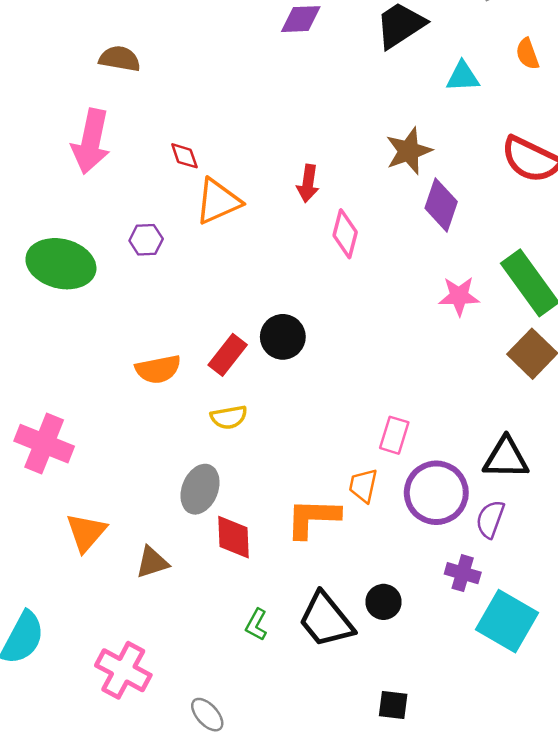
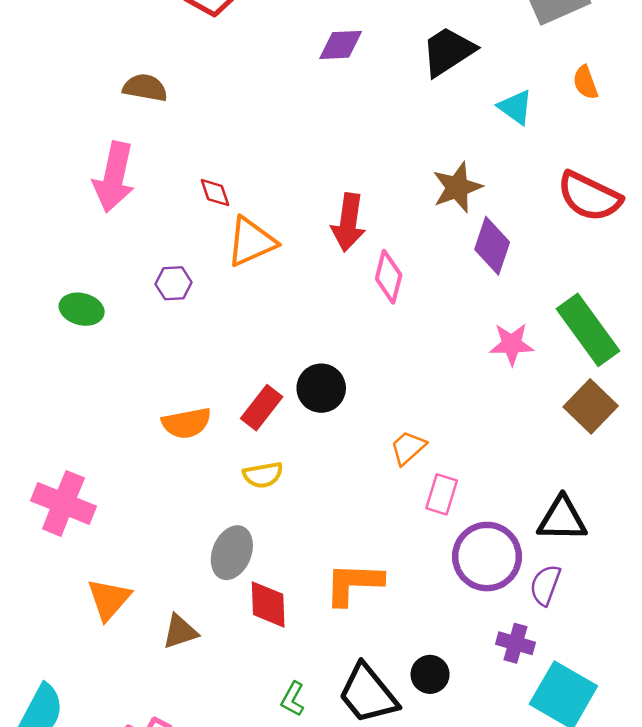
cyan triangle: (463, 77) -> (515, 107), turned 39
red arrow: (308, 183) -> (348, 222), size x1.4
green ellipse: (61, 264) -> (82, 309), size x0.6
orange trapezoid: (363, 486) -> (408, 448), moved, turned 36

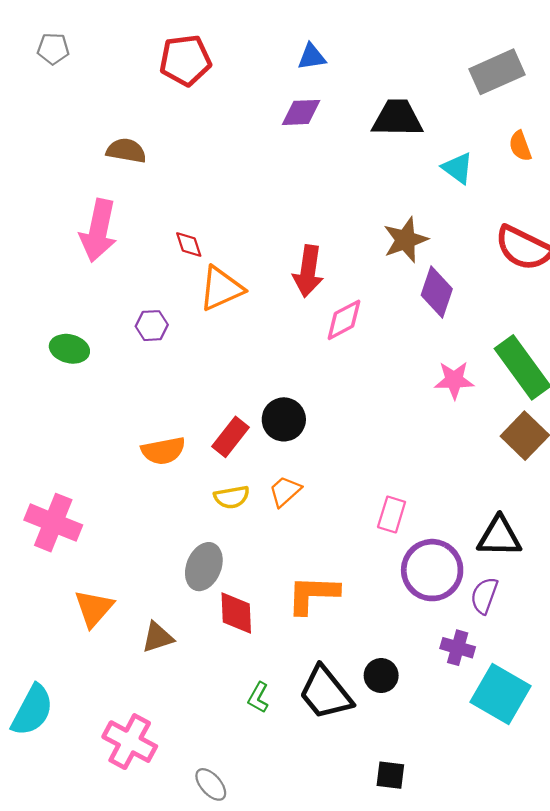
black trapezoid: (448, 51) -> (397, 118), turned 34
pink diamond: (389, 277) -> (344, 320), turned 48
orange trapezoid: (408, 448) -> (285, 491), moved

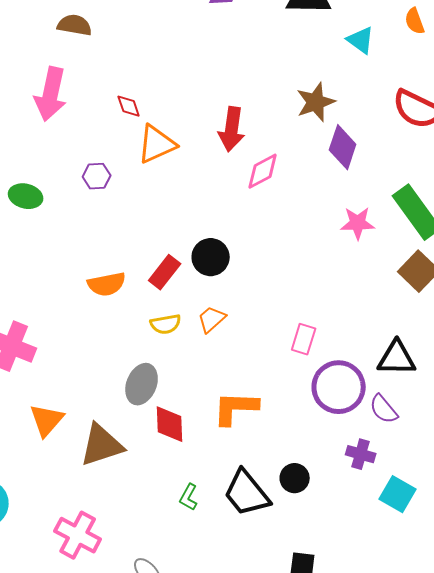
purple semicircle: (484, 596) -> (384, 409), turned -60
brown triangle: (157, 637) -> (102, 445), size x1.6
cyan square: (500, 694) -> (398, 494), size x0.7

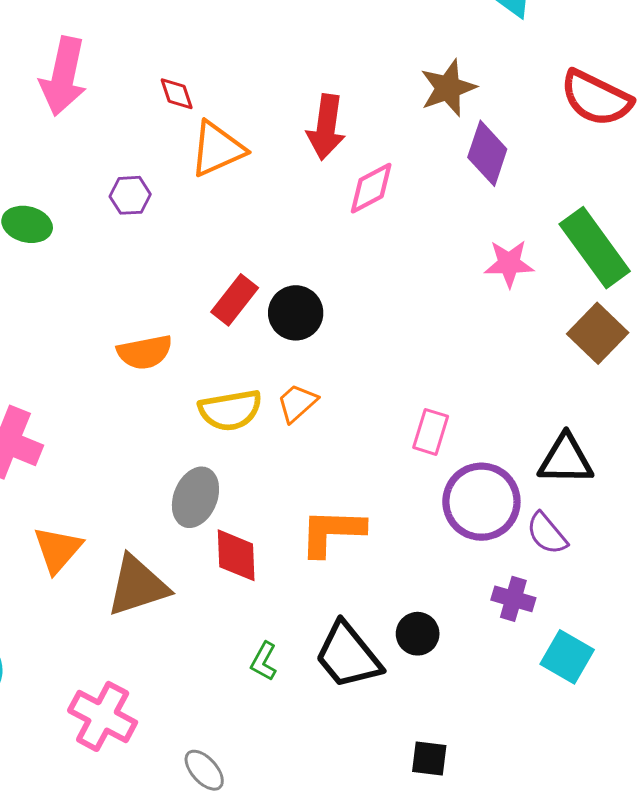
red rectangle: (165, 272) -> (235, 300), moved
yellow semicircle: (166, 324) -> (230, 410), size x1.4

